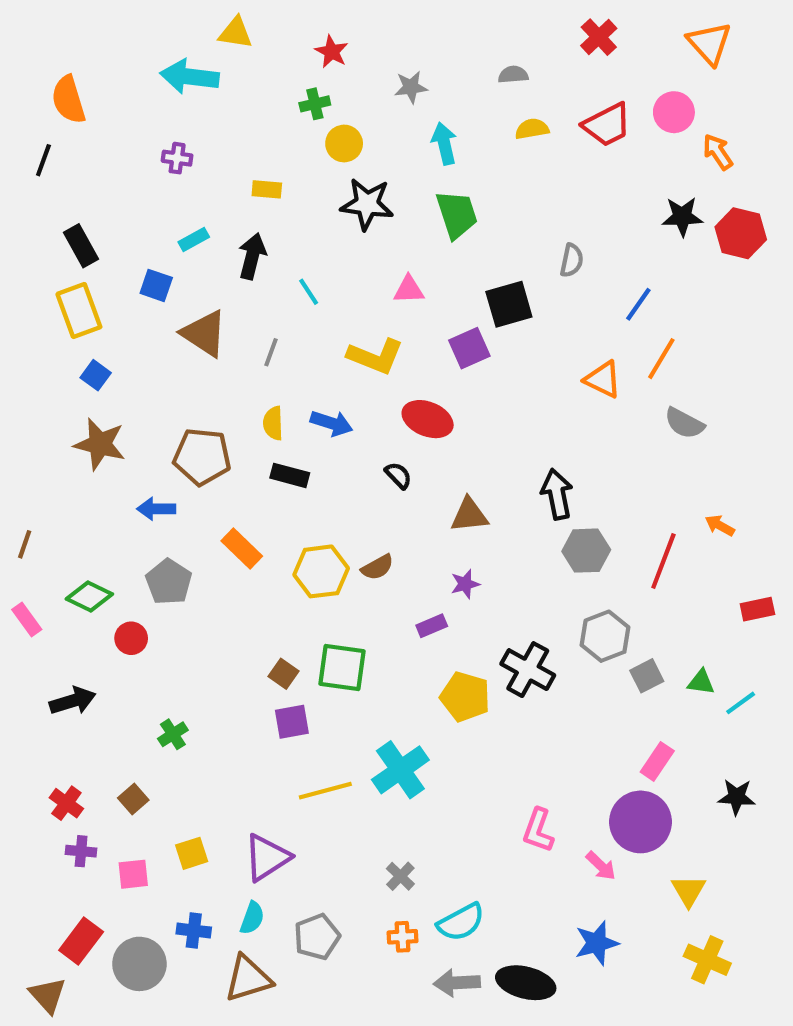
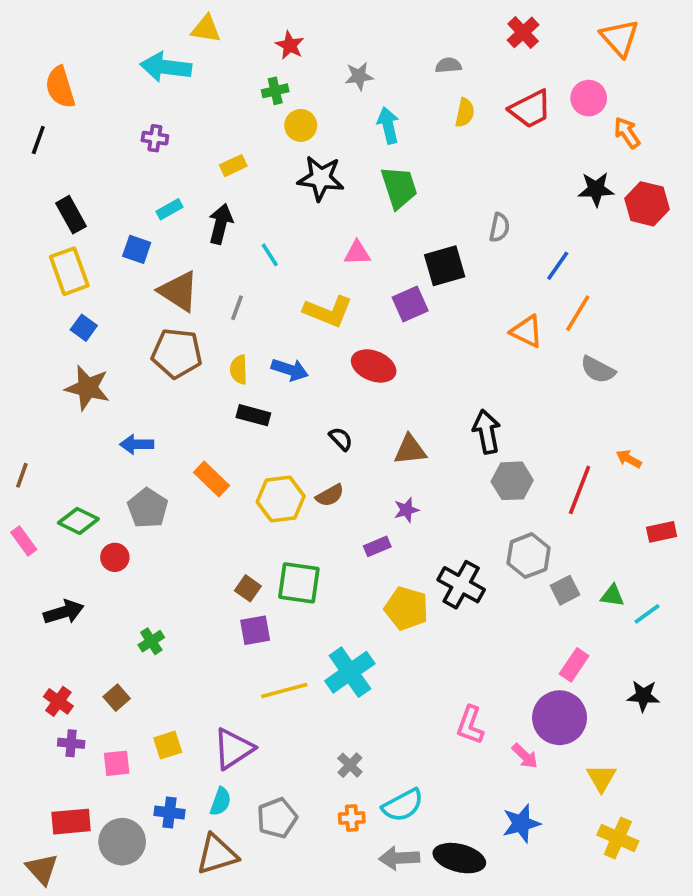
yellow semicircle: (532, 129) -> (465, 113), turned 112
yellow rectangle: (267, 189) -> (233, 166), turned -30
brown pentagon: (202, 457) -> (177, 353), moved
black semicircle: (398, 475) -> (341, 439), moved
red rectangle: (81, 941) -> (71, 822), turned 48

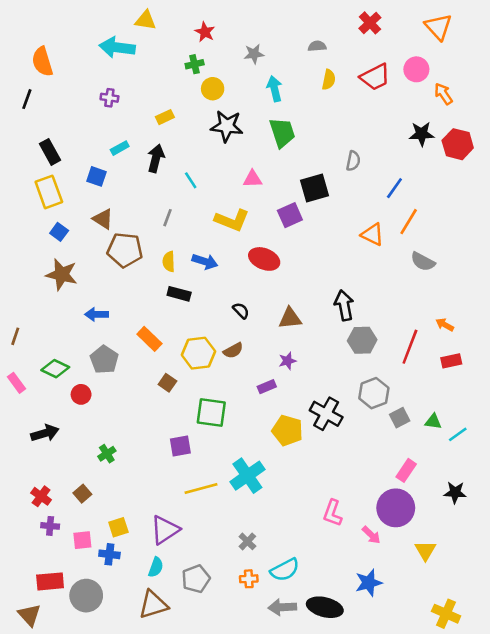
brown triangle: (179, 291) -> (103, 219), moved, size x0.7
red rectangle: (662, 532) -> (451, 361), moved
brown square: (248, 588) -> (167, 383), moved
blue cross: (169, 812) -> (109, 554), moved
yellow cross: (618, 838) -> (446, 614), moved

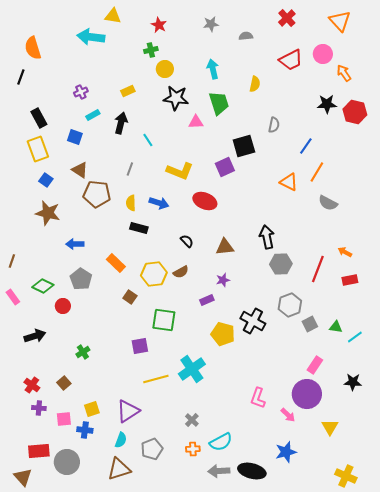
gray star: (254, 54) -> (211, 24), moved
yellow semicircle: (329, 80) -> (255, 84), moved
purple cross: (109, 98) -> (81, 92), moved, turned -32
pink triangle: (253, 179) -> (196, 122), moved

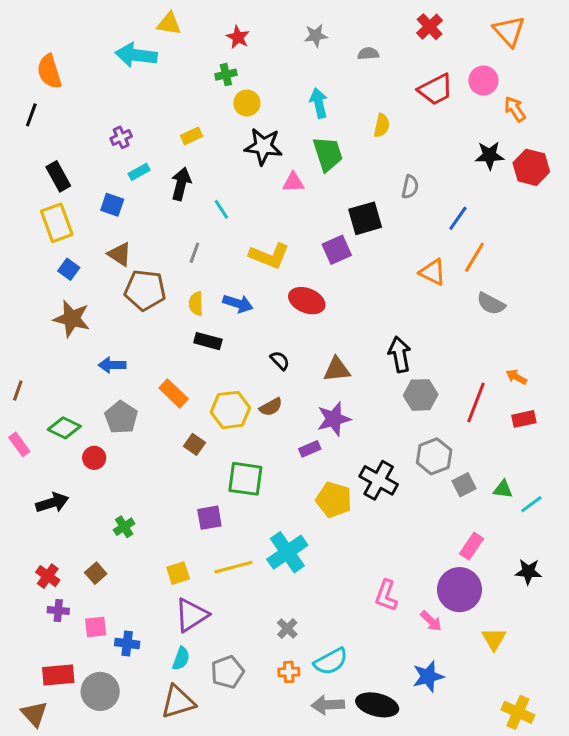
purple star: (223, 280) -> (334, 419), size x1.6
yellow square: (92, 409) -> (178, 573), moved

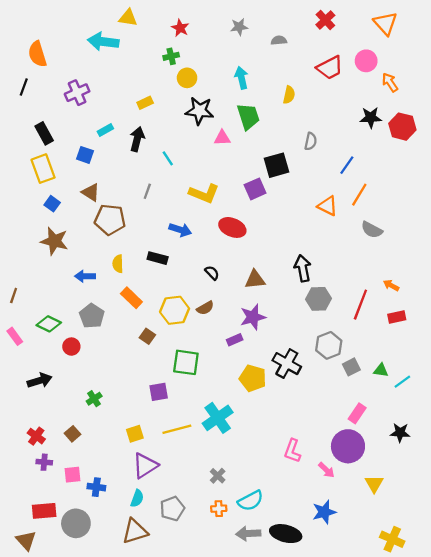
purple cross: (121, 137) -> (77, 93), moved, size x1.5
yellow semicircle: (196, 304) -> (118, 264), moved

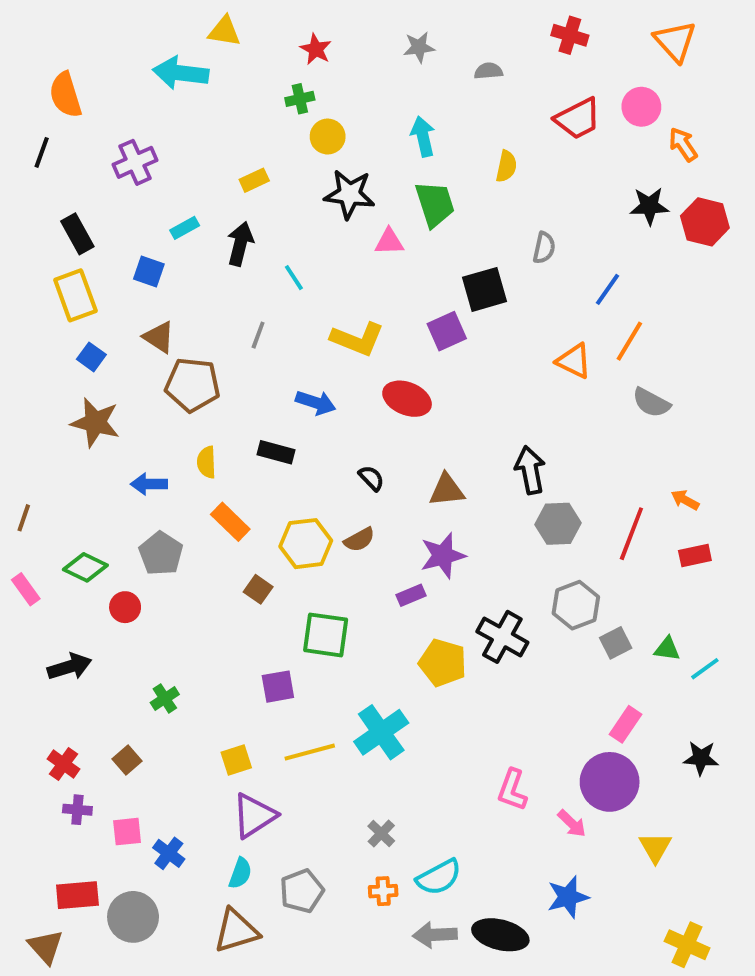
red cross: (325, 20) -> (570, 35), turned -30
blue cross: (96, 487) -> (169, 853), turned 30

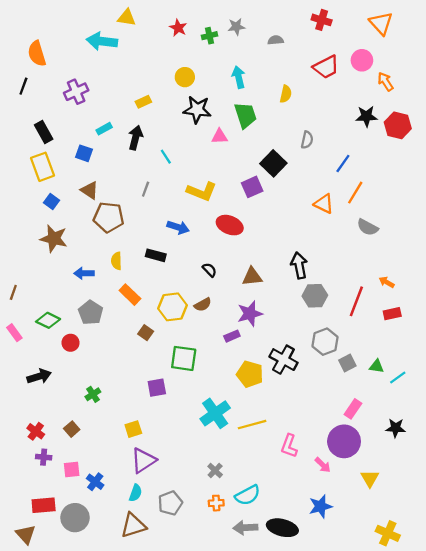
green cross: (300, 99) -> (210, 36), moved
black square: (484, 289) -> (273, 163), turned -30
yellow line: (310, 752) -> (252, 425), moved

